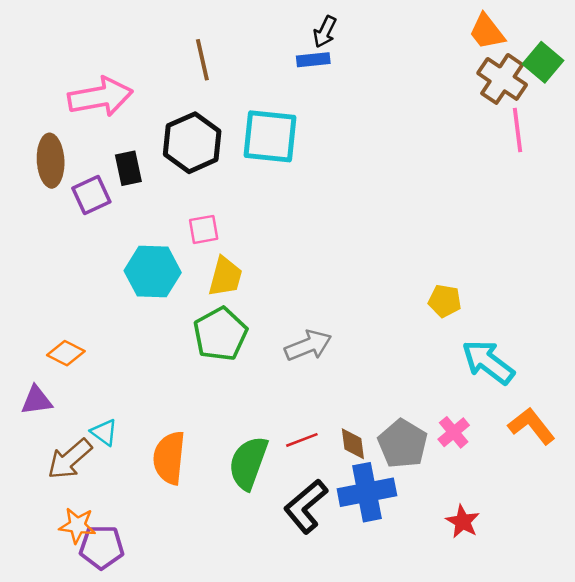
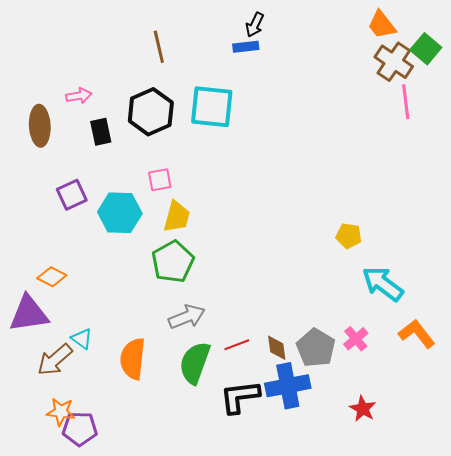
pink arrow: (100, 97) -> (79, 96), moved, size x0.5
purple square: (91, 195) -> (72, 195), moved
gray arrow: (308, 346) -> (187, 317), moved
purple triangle: (37, 400) -> (29, 314), size x1.6
black L-shape: (306, 506) -> (240, 397), turned 33

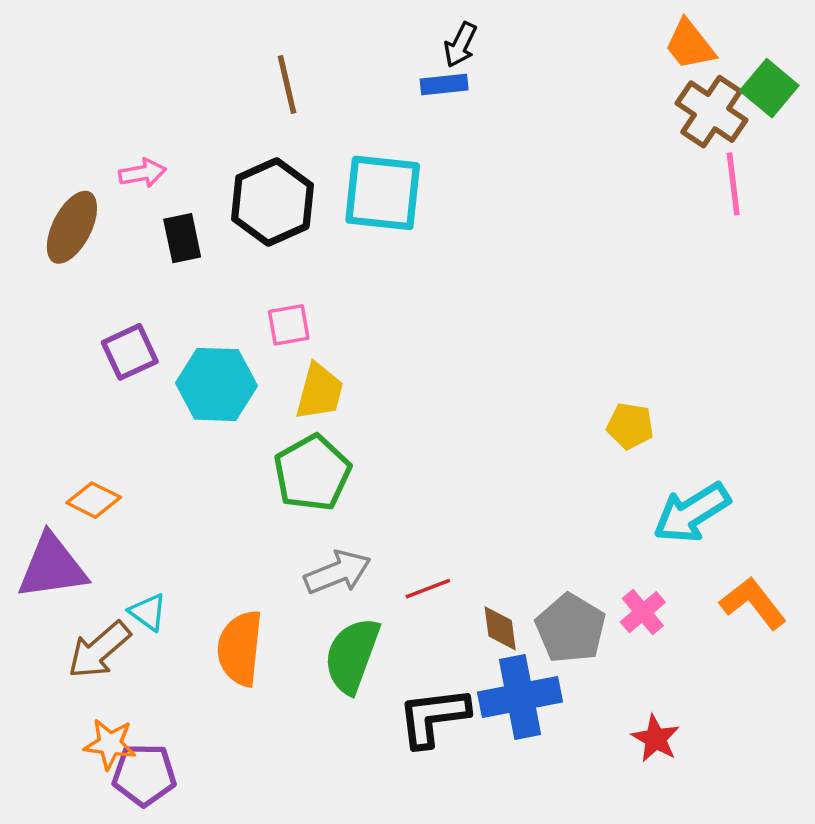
brown ellipse: (40, 126) -> (72, 227), turned 30
cyan arrow: (383, 284) -> (692, 513), turned -69
red line: (237, 345) -> (428, 589), moved

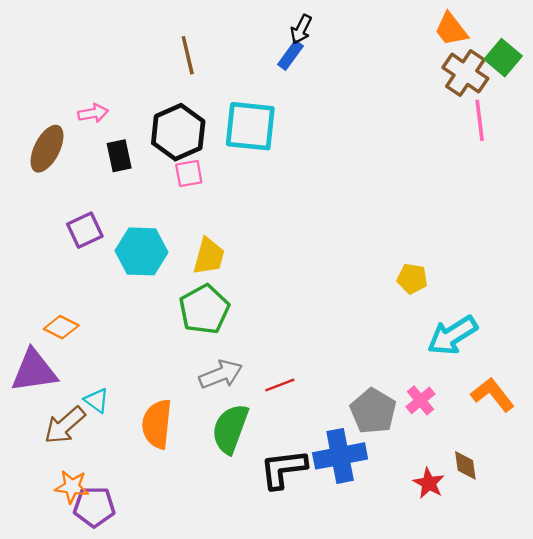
blue rectangle: (444, 85) -> (290, 55), turned -48
pink square: (289, 325) -> (189, 173), moved
brown diamond: (500, 628) -> (465, 465), moved

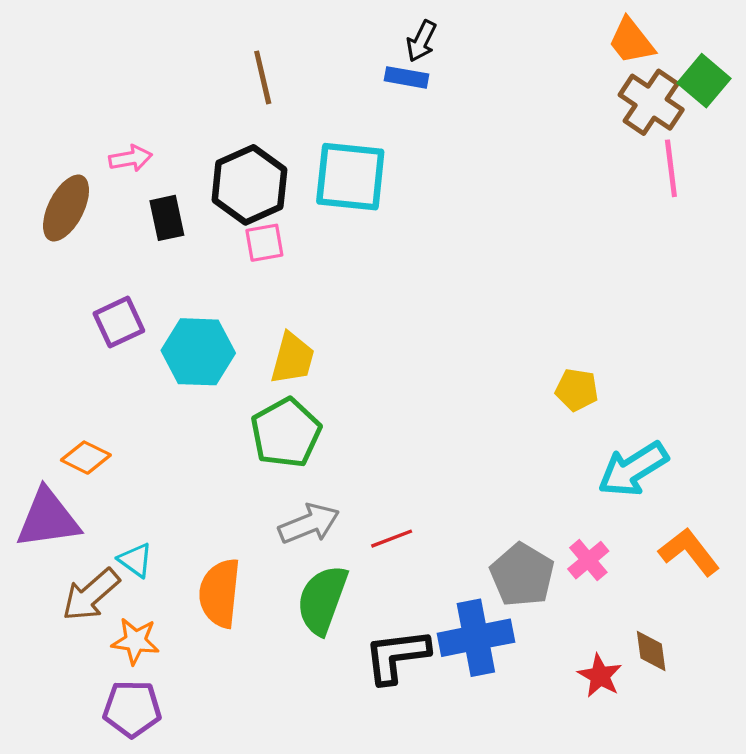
blue rectangle: (290, 55) -> (407, 77), turned 64
orange star: (72, 487) -> (135, 641), moved

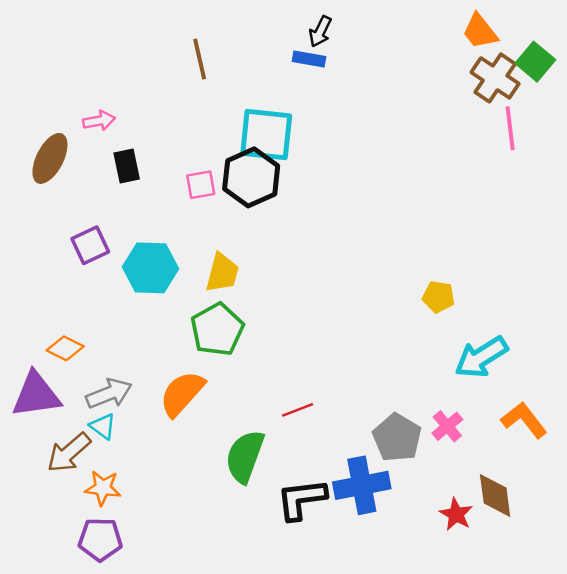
black hexagon: (249, 185) -> (251, 177), moved
gray arrow: (309, 524) -> (109, 394), moved
orange semicircle: (220, 593) -> (182, 394), moved, turned 36
brown diamond: (651, 651) -> (495, 495), size x1.4

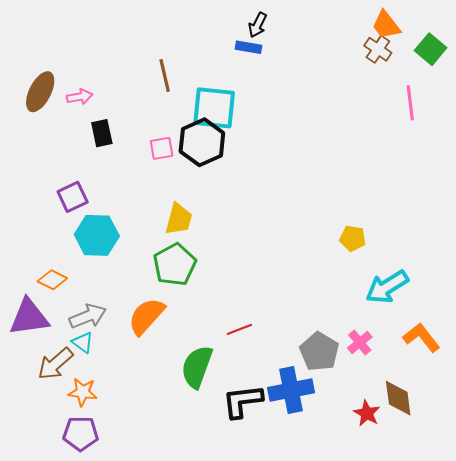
brown line: (200, 59) -> (165, 76), moved
brown cross: (495, 78) -> (378, 49), moved, size x0.7
brown ellipse: (50, 158) -> (40, 92), moved
cyan hexagon: (151, 268) -> (97, 235), moved

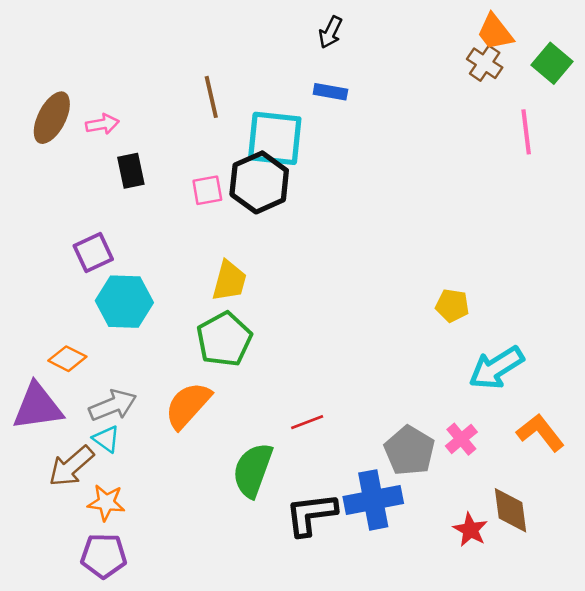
blue rectangle: (248, 47) -> (330, 92), moved

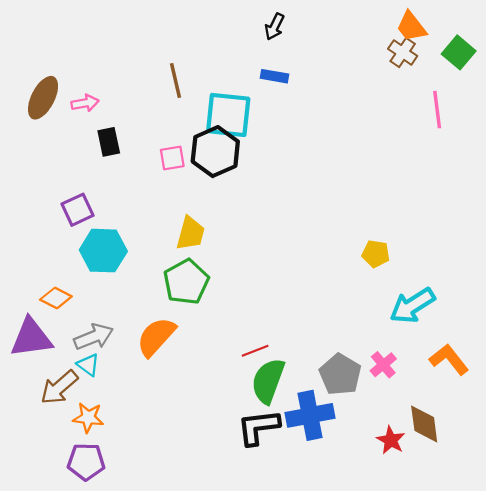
green semicircle: (253, 470) -> (268, 381), moved

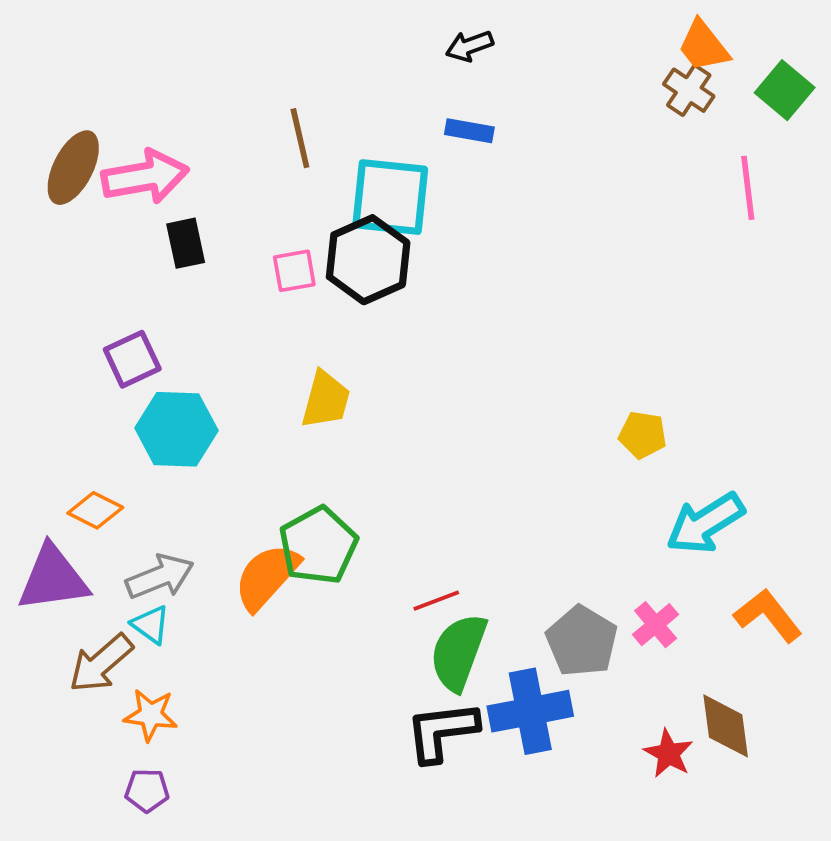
black arrow: (275, 27) -> (469, 46), turned 44
pink arrow: (85, 103) -> (145, 177), size x1.8
green pentagon: (186, 282) -> (318, 545), moved
purple pentagon: (86, 462) -> (147, 790), size x0.7

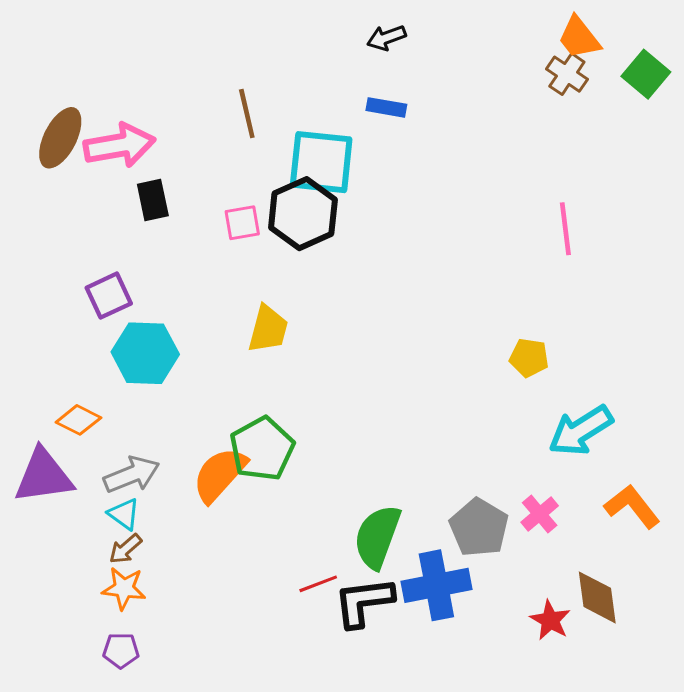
pink line: (748, 188) -> (565, 229), moved
red line: (436, 601) -> (318, 584), moved
brown arrow: (101, 663) -> (125, 549), moved, size x0.6

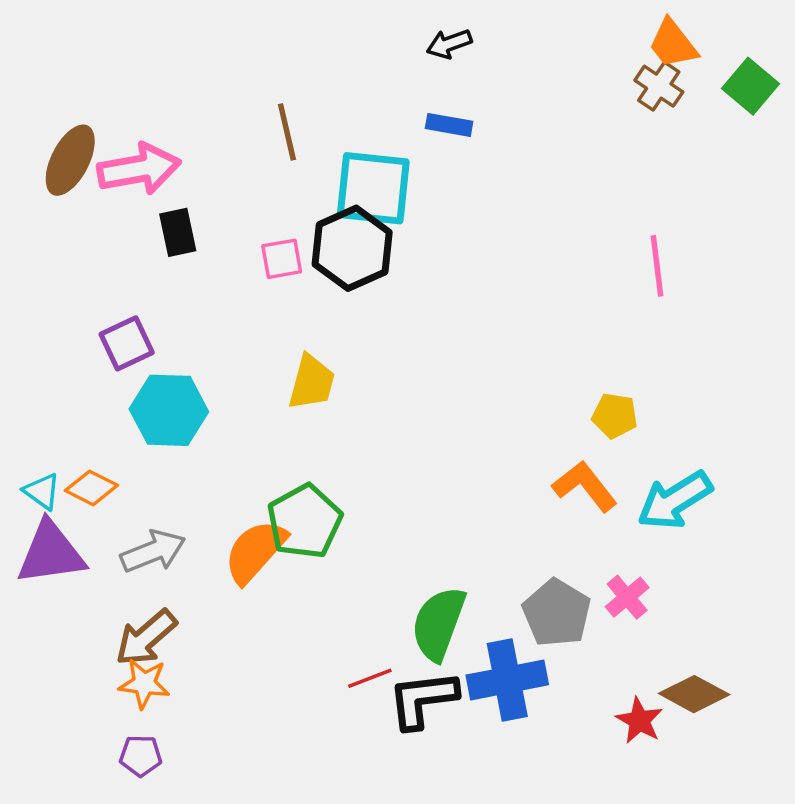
orange L-shape: (632, 506) -> (585, 486), moved
cyan triangle: (124, 514) -> (42, 491), moved
brown arrow: (125, 549) -> (146, 638), size x1.6
brown diamond: (597, 597) -> (694, 694), turned -54

